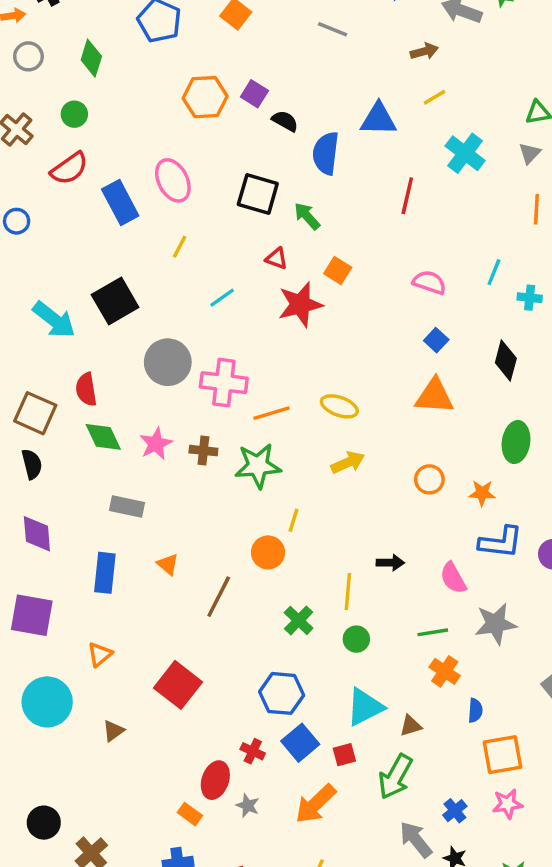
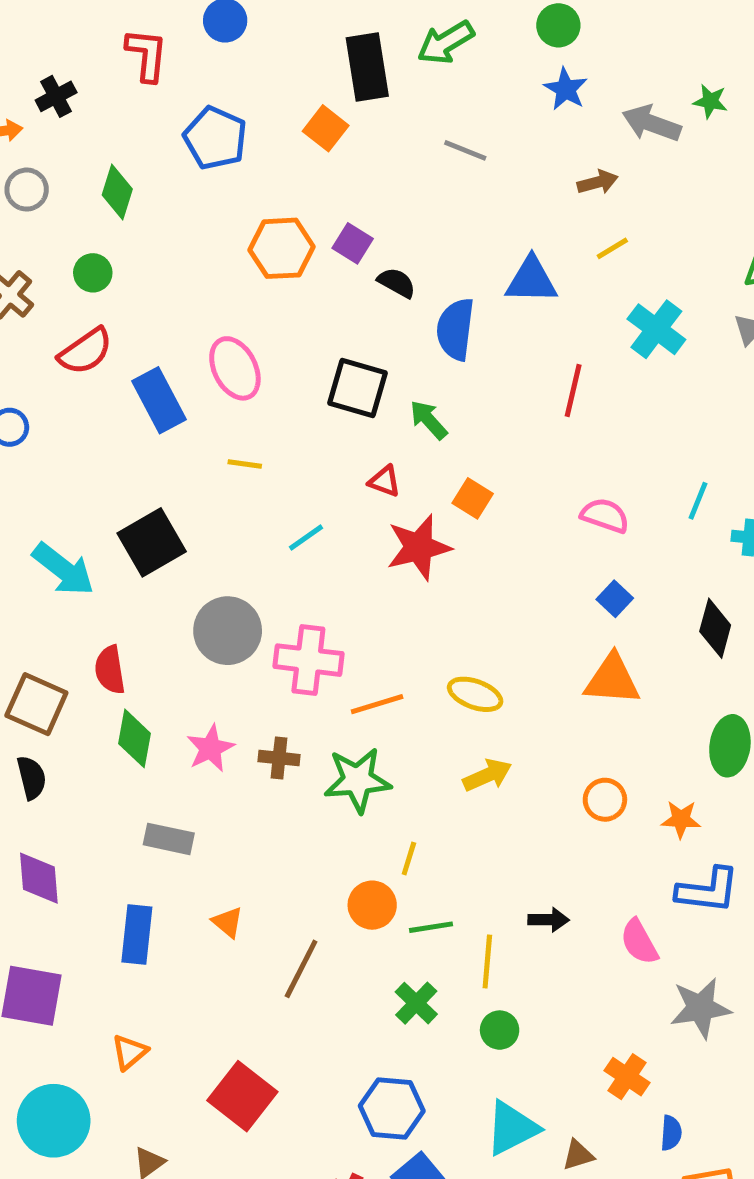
yellow line: (180, 247) -> (245, 464), turned 70
green diamond: (103, 437) -> (134, 738), turned 36
green line: (433, 632) -> (431, 927), moved

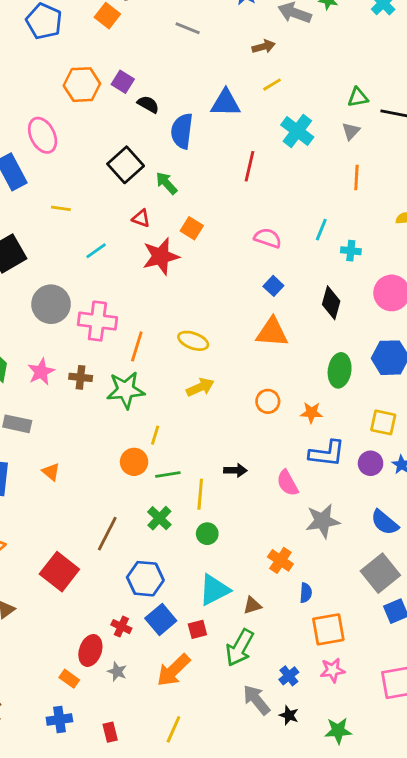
pink ellipse: (235, 368) -> (43, 135), moved
black square: (357, 388) -> (126, 165), turned 32
orange line: (377, 704) -> (137, 346), turned -56
brown line: (301, 969) -> (107, 534), moved

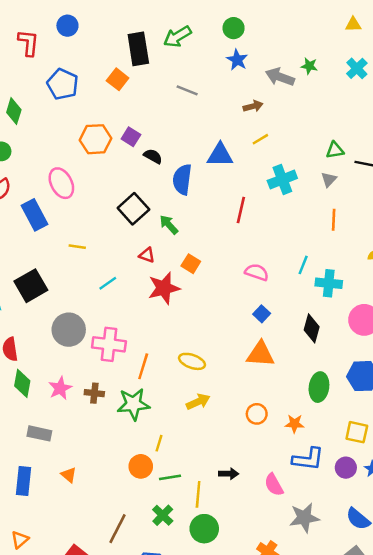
cyan cross: (297, 131) -> (282, 179), turned 32
cyan cross: (351, 251) -> (329, 283), size x1.5
green circle: (207, 534) -> (204, 529), size x1.5

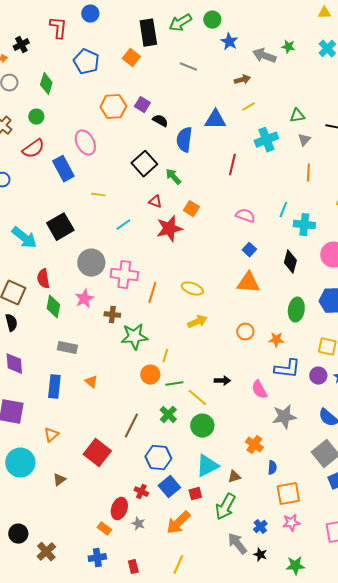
green circle: (234, 28) -> (212, 20), moved
green triangle: (335, 150) -> (297, 116), moved
pink star: (60, 388) -> (84, 299), moved
green star: (133, 404) -> (134, 337), moved
yellow line: (198, 494) -> (197, 398), turned -55

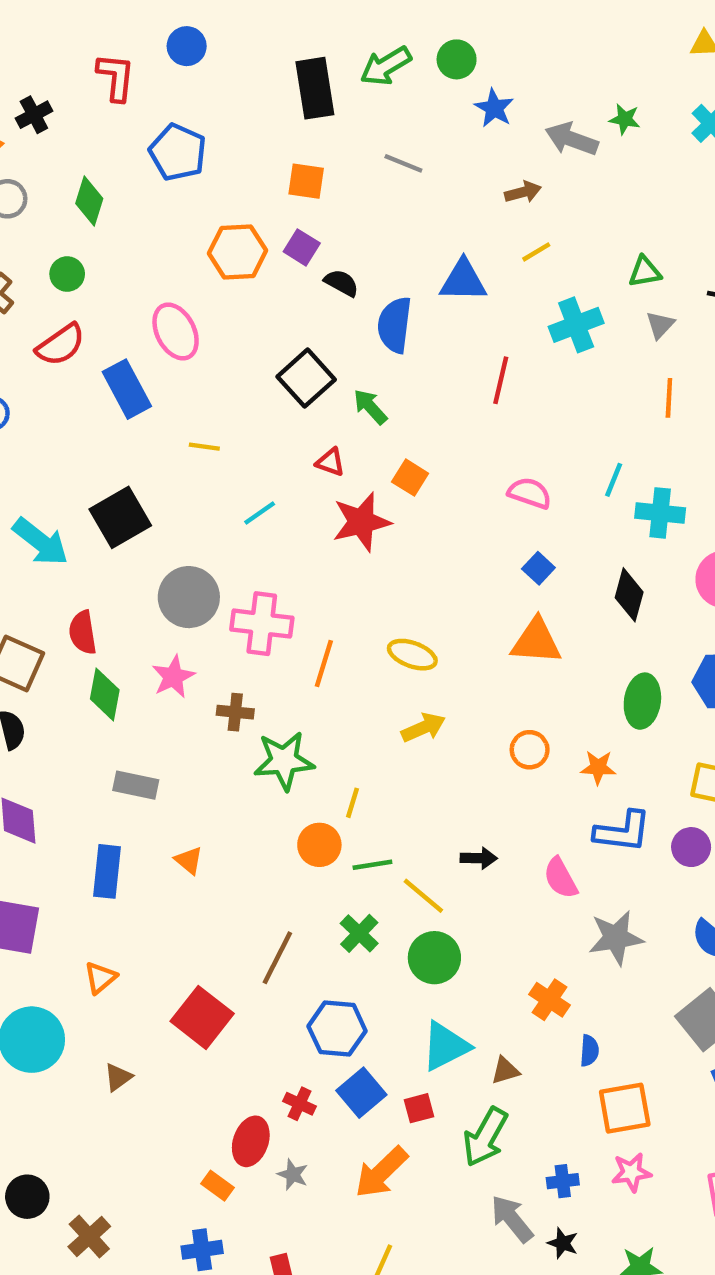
orange square: (131, 58) -> (306, 181), moved, turned -30
blue cross: (260, 527) -> (563, 1181), turned 32

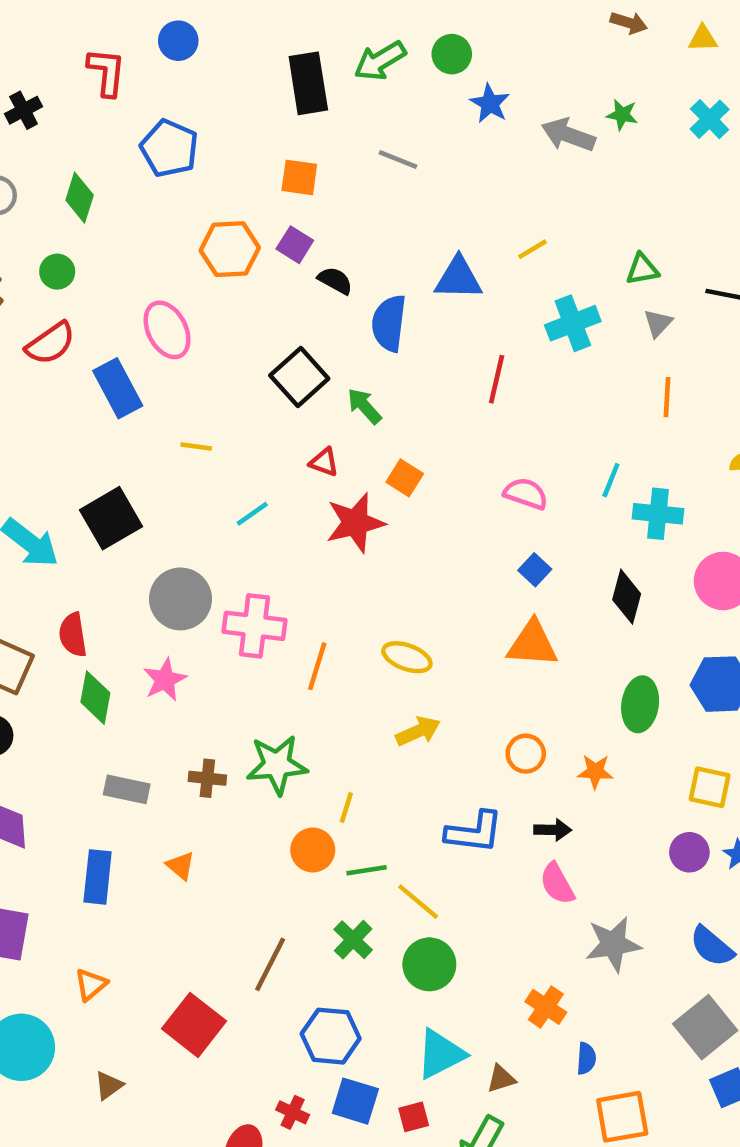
brown arrow: (523, 192) -> (629, 23), moved, turned 32
brown cross: (235, 712) -> (207, 778), moved
blue L-shape: (623, 832) -> (474, 832), moved
black arrow: (479, 858) -> (553, 830), moved
blue square: (361, 1093) -> (355, 1101), turned -33

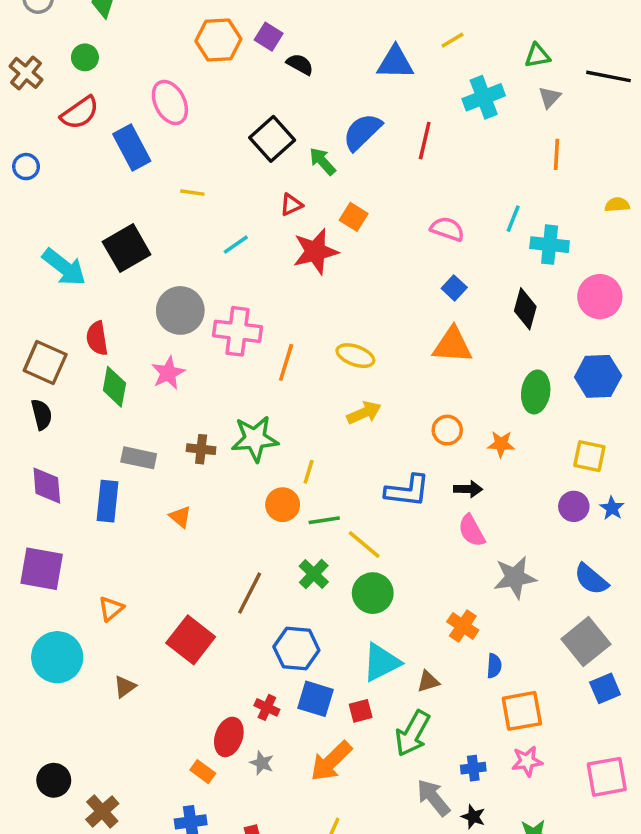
blue semicircle: (389, 323) -> (362, 132), moved, turned 39
red triangle: (324, 462) -> (291, 205), turned -45
blue rectangle: (98, 877) -> (107, 501), moved

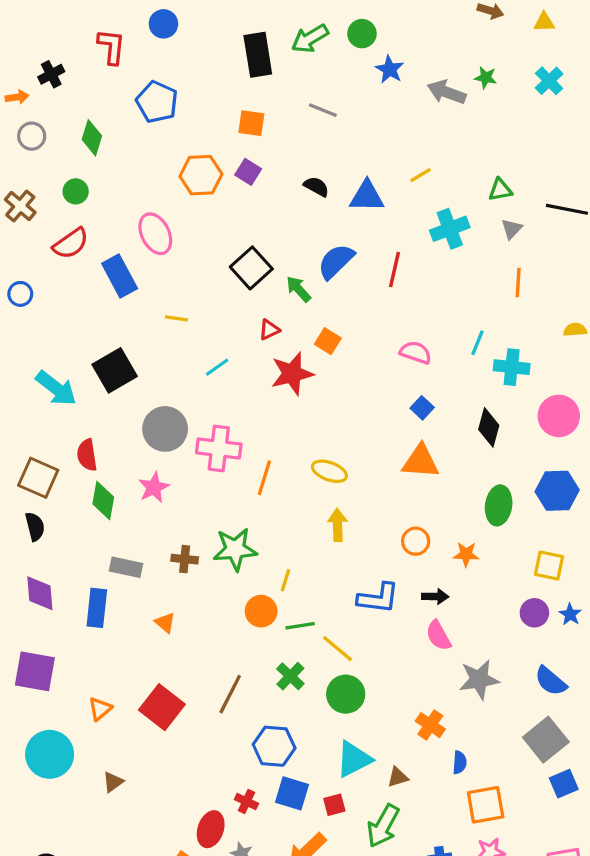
black semicircle: (300, 64) -> (316, 187), moved
yellow arrow: (364, 413) -> (338, 525), turned -68
red square: (191, 640) -> (162, 707), moved

